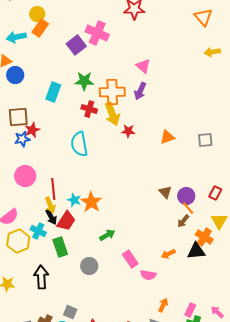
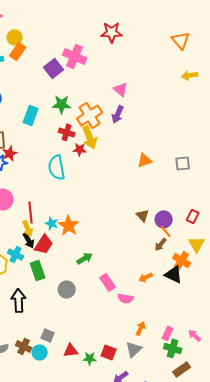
orange cross: (112, 92) -> (90, 115), turned -30
red star: (128, 131) -> (80, 149), moved
black triangle: (196, 251) -> (174, 274), turned 30

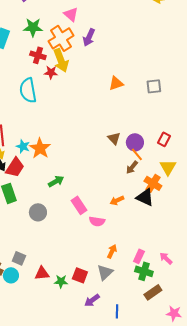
pink triangle: (121, 89) -> (71, 14), moved

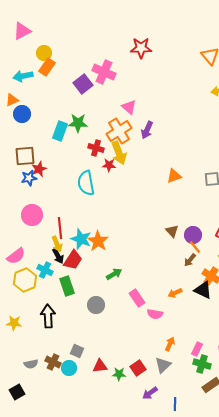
green star: (33, 27) -> (78, 123), moved
cyan star: (23, 146) -> (81, 239), size x1.5
red square: (80, 275) -> (138, 368), turned 35

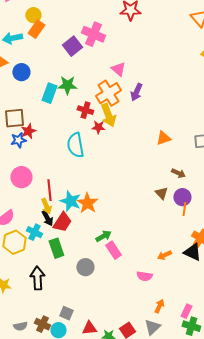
blue circle: (22, 114) -> (21, 72), moved
orange line: (195, 247) -> (184, 209), turned 48
brown arrow: (190, 260) -> (178, 173), moved, turned -104
pink rectangle: (137, 298) -> (113, 250), moved

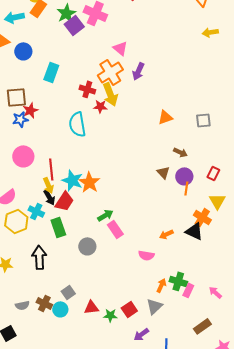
green star: (67, 85) -> (66, 13), moved, turned -30
gray square: (66, 313) -> (68, 292), turned 32
green cross: (191, 326) -> (178, 281), moved

